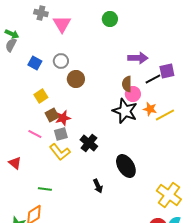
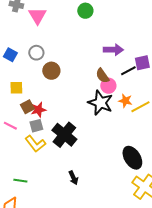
brown semicircle: (127, 84) -> (102, 76), turned -35
yellow square: (41, 96) -> (16, 88), turned 32
black cross: (89, 143) -> (64, 135), size x1.4
black ellipse: (126, 166) -> (132, 158), moved

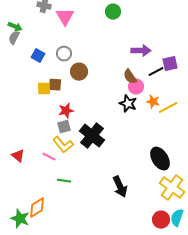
black star: (100, 103) -> (128, 104), size x0.7
brown square: (27, 107) -> (55, 85), moved, turned 32
pink line: (10, 126) -> (49, 157), moved
black arrow: (73, 178) -> (120, 187), moved, size x1.5
green line: (20, 181) -> (64, 181), moved

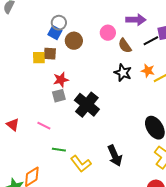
blue square: (38, 56) -> (55, 33), moved
pink circle: (136, 87) -> (108, 33), moved
yellow L-shape: (63, 145) -> (81, 164), moved

